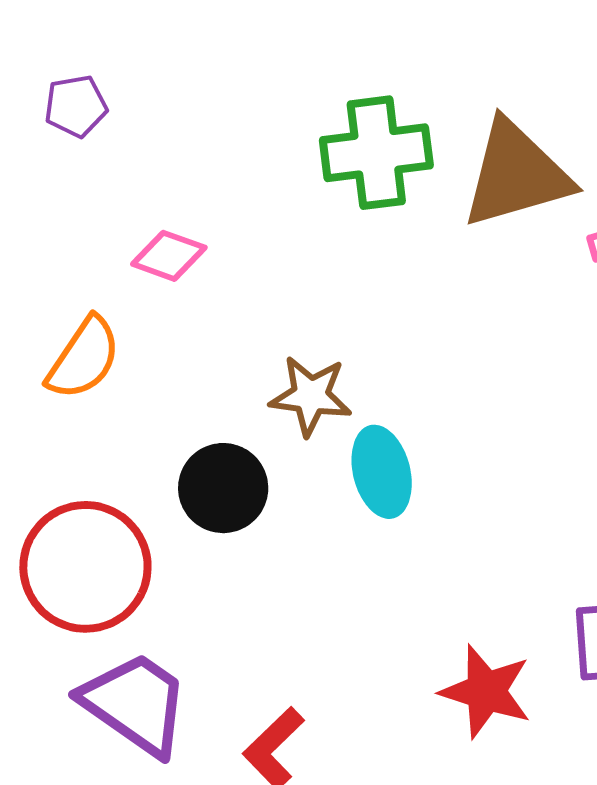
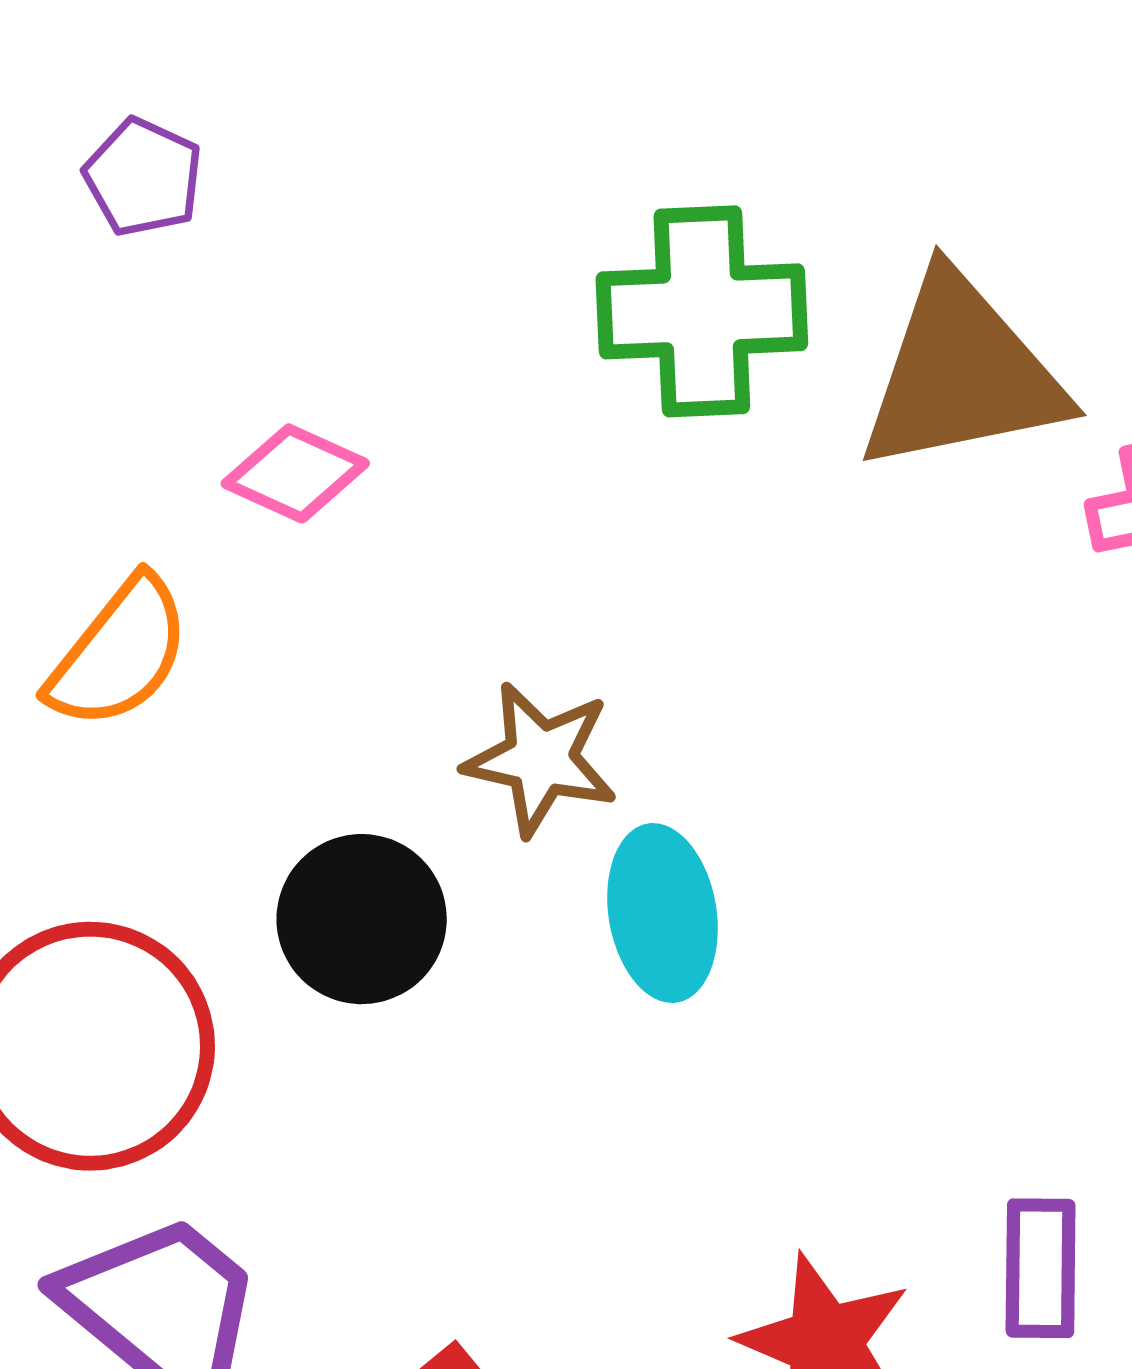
purple pentagon: (76, 106) -> (143, 177), turned 30

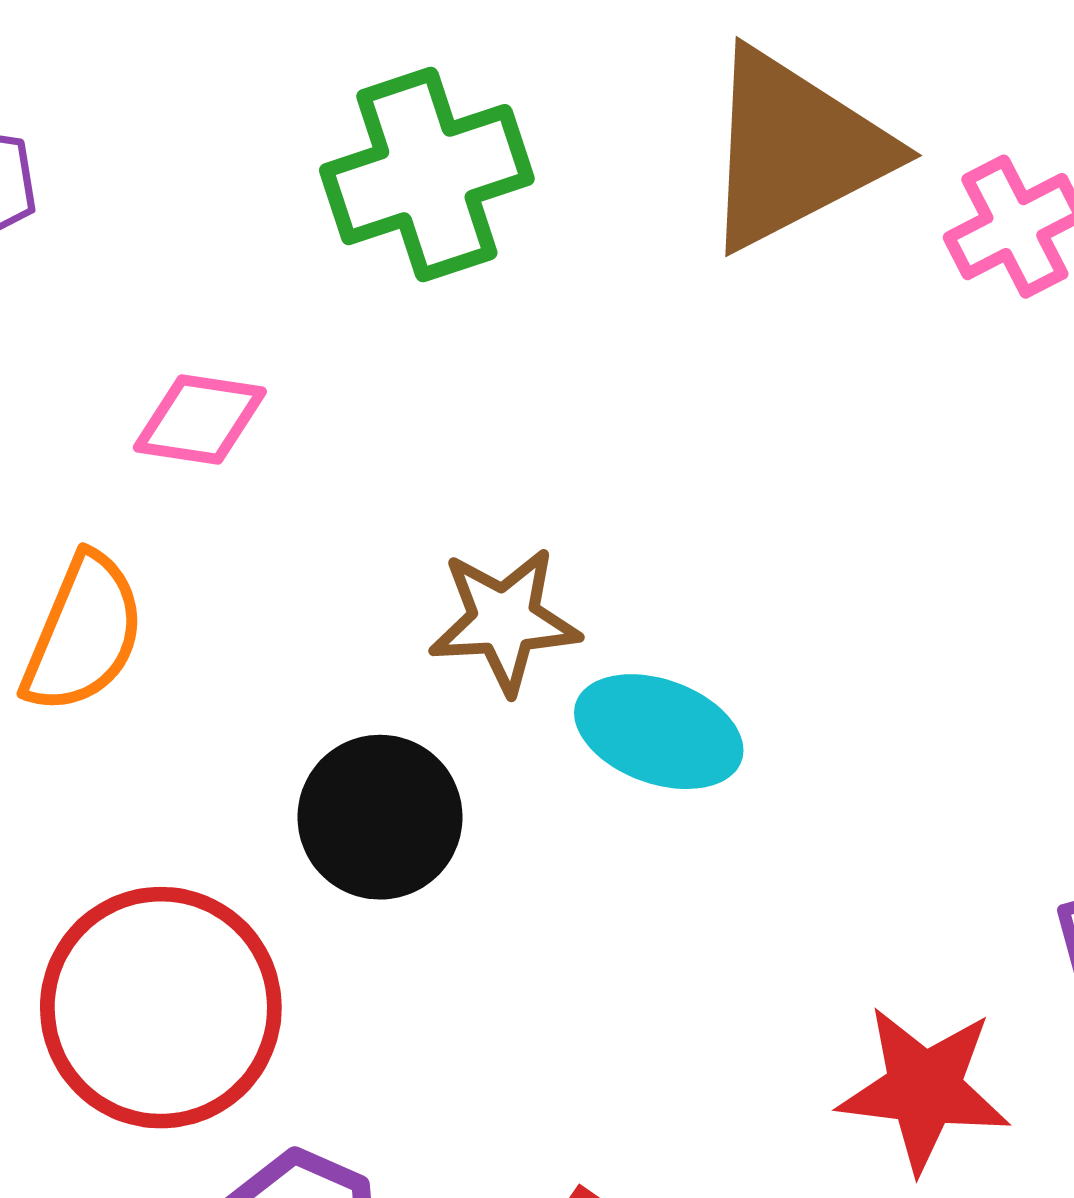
green cross: (702, 311) -> (427, 175), moved
cyan ellipse: (662, 913) -> (659, 732), turned -45

